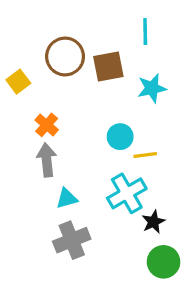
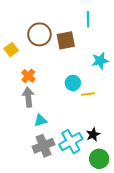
cyan star: (152, 88) -> (100, 61), moved
cyan cross: (127, 193) -> (71, 142), moved

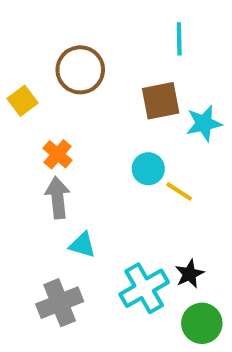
brown square: (66, 40) -> (161, 101), moved
yellow line: (88, 94) -> (179, 191), turned 40
cyan triangle: (40, 120) -> (82, 245), turned 32
gray cross: (43, 146) -> (60, 303), moved

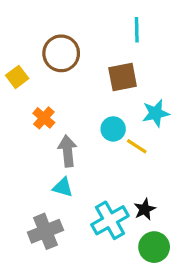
cyan star: (204, 123) -> (156, 113), moved
gray arrow: (58, 198) -> (67, 151), moved

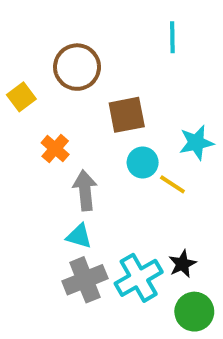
brown square: (123, 77) -> (127, 115), moved
gray cross: (45, 231) -> (85, 280), moved

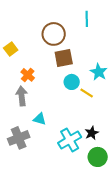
brown circle: (77, 67) -> (54, 34), moved
cyan star: (196, 143) -> (99, 72), turned -30
gray arrow: (85, 190) -> (22, 96), moved
gray cross: (85, 280) -> (19, 138), moved

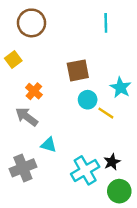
brown circle: (54, 34) -> (32, 23), moved
gray arrow: (22, 96) -> (27, 117), turned -48

